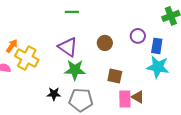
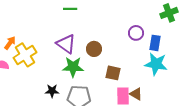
brown circle: (105, 43) -> (94, 49), moved
yellow cross: (27, 58) -> (25, 55), turned 30

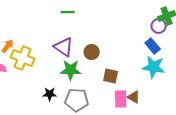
purple circle: (136, 33) -> (159, 26), moved
blue rectangle: (155, 43) -> (153, 46), turned -49
yellow cross: (25, 55) -> (23, 58), turned -35

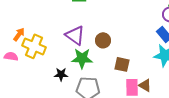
black star: (50, 94) -> (61, 74), moved

